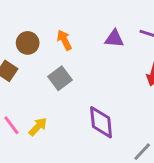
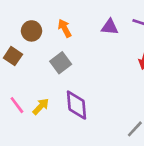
purple diamond: (101, 122) -> (77, 105), moved

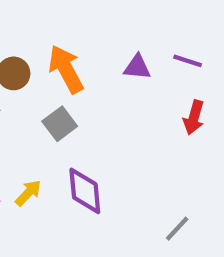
orange arrow: (65, 28) -> (66, 69), size x1.6

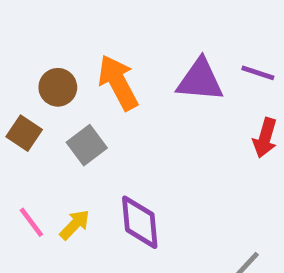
purple triangle: (137, 67) -> (200, 80), size x1.5
gray square: (60, 124) -> (87, 145), moved

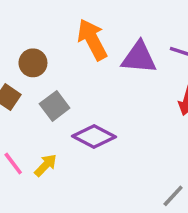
orange arrow: (118, 82) -> (92, 40), moved
purple diamond: (140, 222) -> (94, 137), moved, turned -57

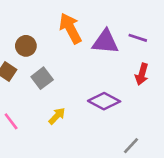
purple diamond: (94, 137) -> (104, 101), moved
yellow arrow: (46, 165) -> (57, 116), moved

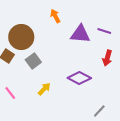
orange arrow: (70, 28) -> (55, 16), moved, size x0.6
brown circle: (26, 46) -> (21, 37), size x1.6

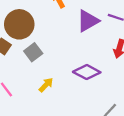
purple triangle: (80, 34) -> (88, 21), turned -35

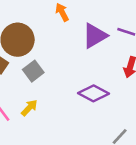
yellow arrow: (46, 85) -> (29, 108), moved

